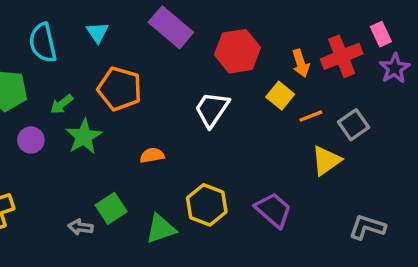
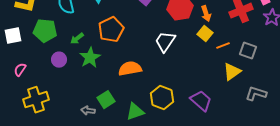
orange arrow: (301, 63) -> (206, 14), moved
orange pentagon: (120, 89) -> (111, 30), turned 30
gray square: (354, 125) -> (248, 51), turned -36
orange semicircle: (152, 155) -> (130, 69), size x1.6
gray L-shape: (367, 227) -> (256, 94), moved

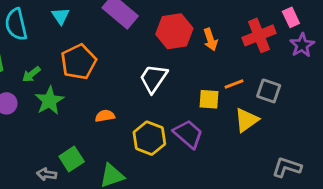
yellow square: (205, 34) -> (209, 99), moved, turned -35
orange semicircle: (130, 69) -> (105, 116), size x0.6
gray L-shape: (256, 94) -> (287, 167), moved
yellow hexagon: (162, 98) -> (149, 138), moved
purple trapezoid: (201, 101) -> (188, 134), moved

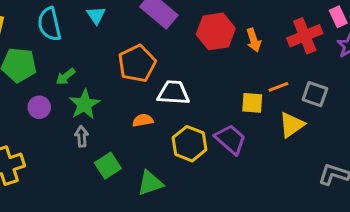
orange pentagon: (79, 62) -> (137, 63), moved
white trapezoid: (154, 78) -> (173, 93), moved, turned 60
gray arrow: (47, 174) -> (82, 136), moved, turned 78

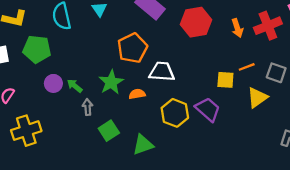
orange arrow: (254, 40) -> (237, 28), moved
green arrow: (66, 77) -> (75, 86), moved, turned 77
green star: (84, 104) -> (111, 82), moved

